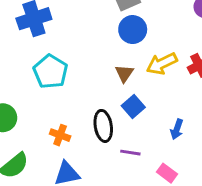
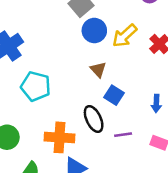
yellow arrow: (162, 64) -> (125, 36), moved
orange cross: (60, 135) -> (60, 137), size x1.6

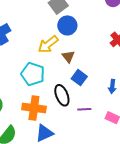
yellow arrow: (125, 36) -> (48, 44), moved
cyan pentagon: (36, 86) -> (33, 74), moved

